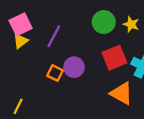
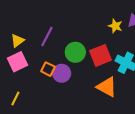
green circle: (104, 22) -> (75, 52), moved
pink square: (21, 24) -> (17, 62), moved
purple circle: (74, 67) -> (62, 73), moved

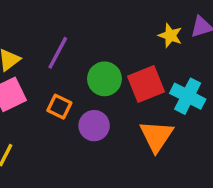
purple circle: (62, 73) -> (94, 126), moved
orange triangle: (107, 87) -> (156, 136), turned 35

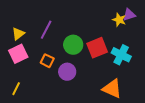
yellow star: (170, 35) -> (119, 20), moved
orange triangle: (156, 136) -> (112, 89), moved, turned -40

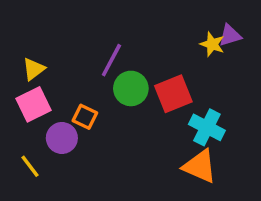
purple line: (46, 30) -> (111, 60), moved
cyan cross: (121, 55) -> (207, 127), moved
purple circle: (67, 72) -> (62, 138), moved
yellow line: (16, 89) -> (30, 166), turned -64

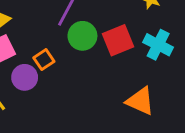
orange square: (85, 117) -> (44, 60), turned 30
cyan cross: (207, 127) -> (158, 45), moved

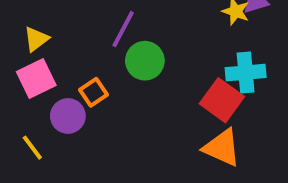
red square: (118, 40) -> (222, 100), moved, turned -32
cyan cross: (158, 45) -> (246, 73), turned -32

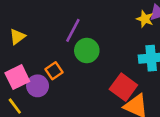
pink square: (36, 78) -> (17, 77), moved
red square: (222, 100) -> (123, 87), moved

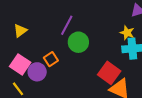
yellow star: (145, 19) -> (127, 33), moved
pink square: (17, 77) -> (20, 64), turned -30

